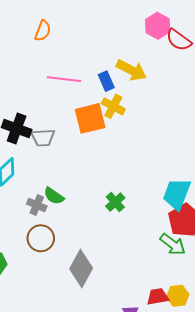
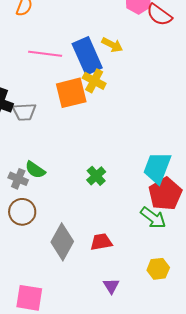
yellow arrow: (131, 70) -> (112, 45), size x0.7
blue rectangle: (106, 81) -> (87, 56), size x1.8
red trapezoid: (158, 297) -> (101, 242), moved

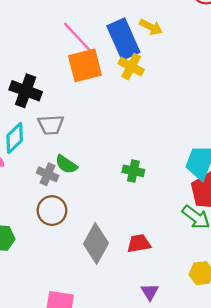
pink line: (45, 54) -> (77, 37), turned 40
orange square: (71, 93) -> (85, 65), moved
gray trapezoid: (24, 112) -> (51, 125), moved
green cross: (96, 176) -> (133, 171), turned -36

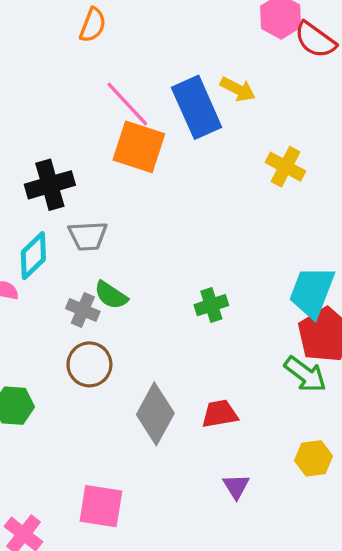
orange square: (85, 65) -> (139, 147), turned 32
yellow cross: (131, 67) -> (286, 167), moved
black cross: (26, 91) -> (50, 185), turned -36
green cross: (133, 171) -> (211, 305), turned -30

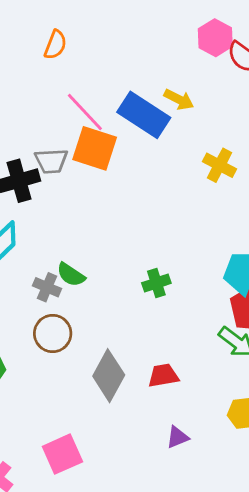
blue rectangle: (197, 107) -> (144, 115), turned -33
gray trapezoid: (88, 236) -> (51, 161), moved
purple triangle: (236, 486) -> (177, 437), turned 40
pink square: (101, 506) -> (62, 454), turned -33

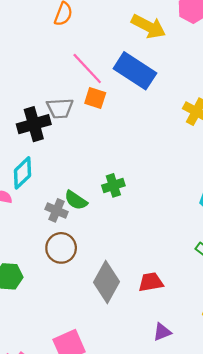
yellow arrow: (179, 99) -> (149, 26), moved, size x1.4
orange square: (95, 148) -> (95, 98), size x0.6
green cross: (156, 283) -> (113, 185), moved

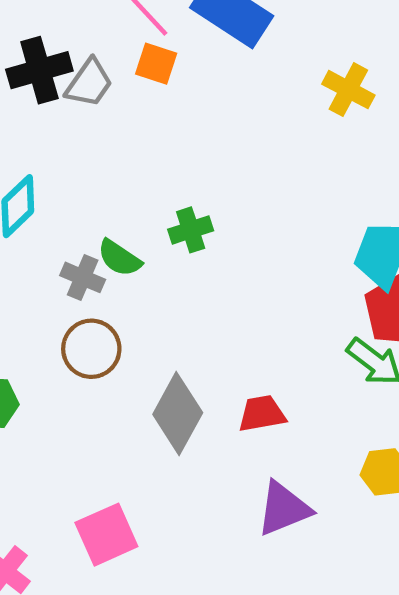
gray trapezoid: (60, 108) -> (89, 83), turned -52
black cross: (34, 124) -> (39, 70), moved
purple triangle: (162, 332) -> (284, 509), size x1.6

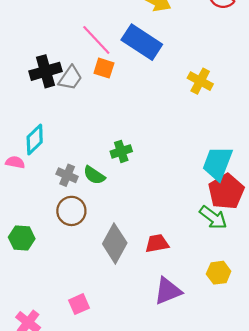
green semicircle: (119, 258) -> (94, 175), moved
pink square: (106, 535) -> (79, 304), size x0.7

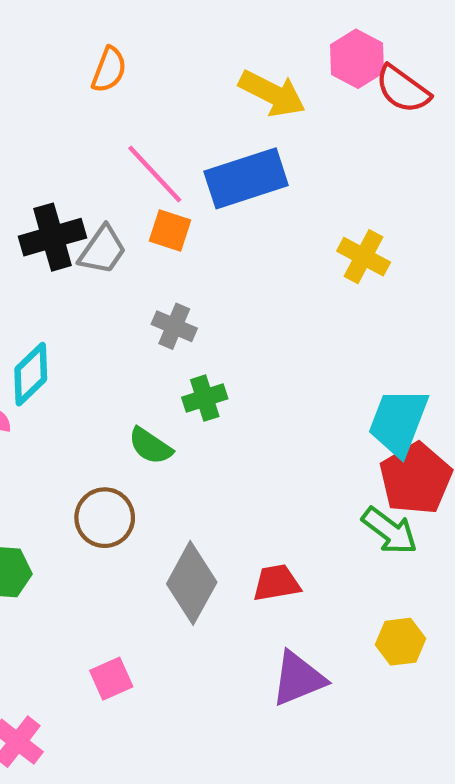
blue rectangle: (142, 42) -> (246, 178), turned -51
gray cross: (67, 175) -> (174, 326), moved
pink square: (79, 304) -> (111, 679), moved

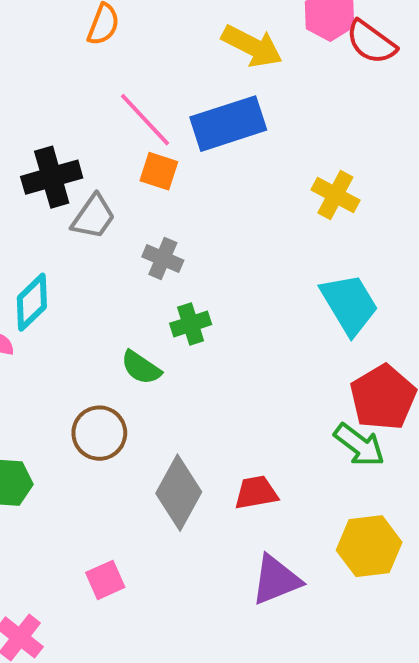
gray trapezoid: (103, 250) -> (93, 217), moved
cyan trapezoid: (398, 422) -> (349, 304), moved, turned 128
yellow hexagon: (401, 642) -> (369, 546), size x1.4

